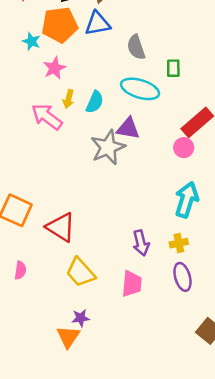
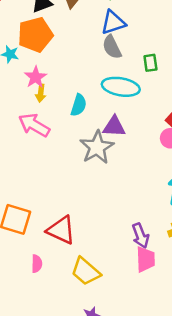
blue triangle: (97, 24) -> (113, 22), moved
yellow arrow: (69, 99) -> (41, 93), moved
pink semicircle: (20, 270) -> (37, 264), moved
pink trapezoid: (132, 284) -> (146, 259), moved

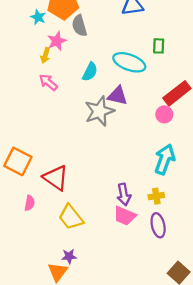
gray semicircle: (112, 47) -> (79, 26), moved
yellow arrow: (41, 93) -> (45, 55), moved
pink arrow: (34, 125) -> (48, 82), size x0.7
pink trapezoid: (146, 259) -> (125, 216), turned 105

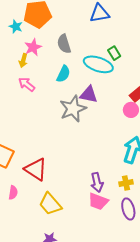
gray semicircle: (79, 26) -> (64, 44), moved
green rectangle: (159, 46) -> (114, 53), moved, turned -32

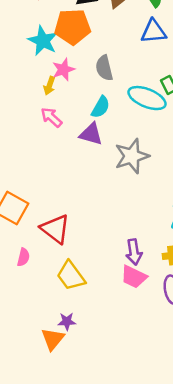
cyan star: (16, 27) -> (43, 41), size x1.6
purple triangle: (89, 95) -> (91, 134), moved
gray star: (73, 109) -> (132, 156), moved

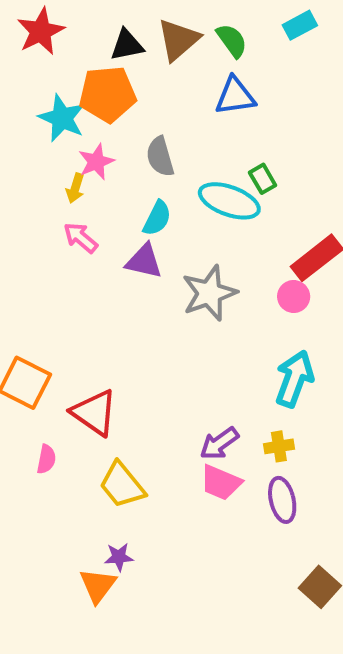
purple arrow: (134, 252) -> (219, 443), turned 65

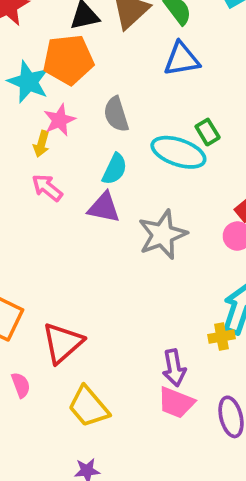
red triangle: (94, 413) -> (63, 343), turned 45
purple arrow: (219, 443) -> (174, 368), turned -63
yellow cross: (279, 446) -> (221, 337), moved
pink semicircle: (46, 459) -> (21, 385), turned -30

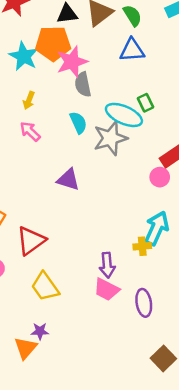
pink star: (60, 120) -> (72, 62), moved, size x1.4
cyan semicircle: (115, 169) -> (78, 123), turned -55
purple triangle: (104, 207) -> (68, 180), moved
gray star: (162, 235) -> (110, 138), moved

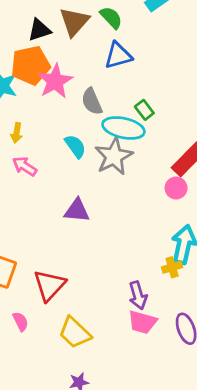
gray semicircle: (83, 84) -> (92, 101), moved

